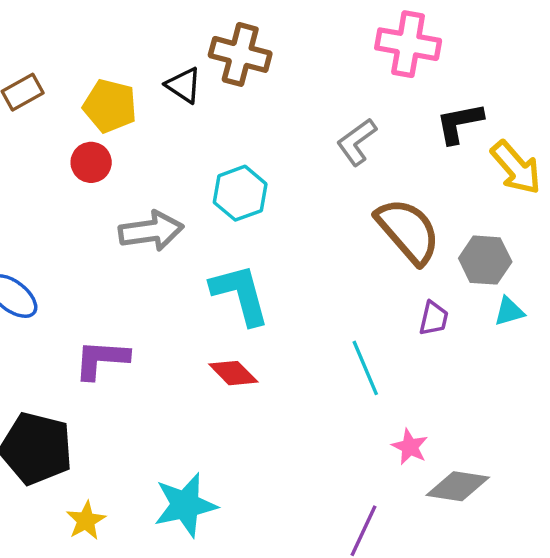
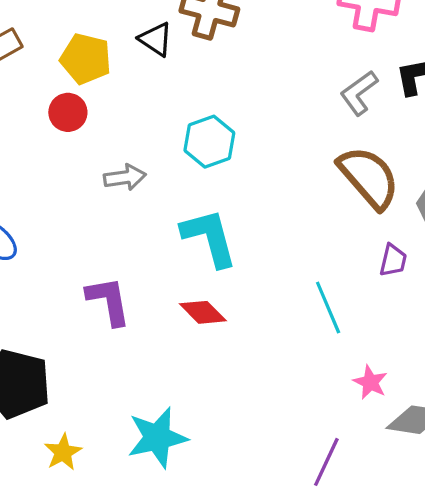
gray L-shape: (357, 142) -> (359, 93), moved
gray arrow: (151, 231) -> (125, 177), size x0.7
purple L-shape: (101, 359) -> (109, 301), moved, turned 76

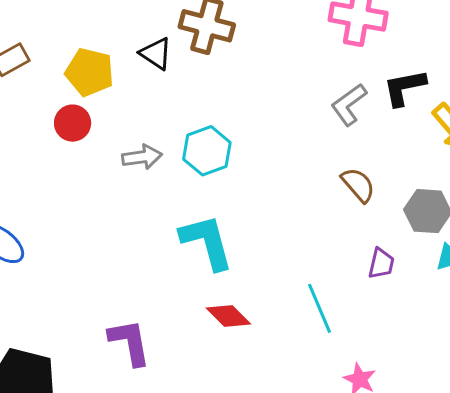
gray arrow: (125, 177) -> (142, 157), moved
brown semicircle: (369, 177) -> (358, 185), size x0.6
purple L-shape: (109, 301) -> (130, 342), moved
red diamond: (203, 312) -> (228, 316), moved

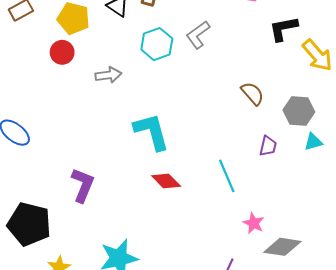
gray L-shape: (349, 105) -> (198, 35), moved
cyan hexagon: (207, 151) -> (157, 44), moved
purple L-shape: (130, 342) -> (83, 185), moved, turned 32

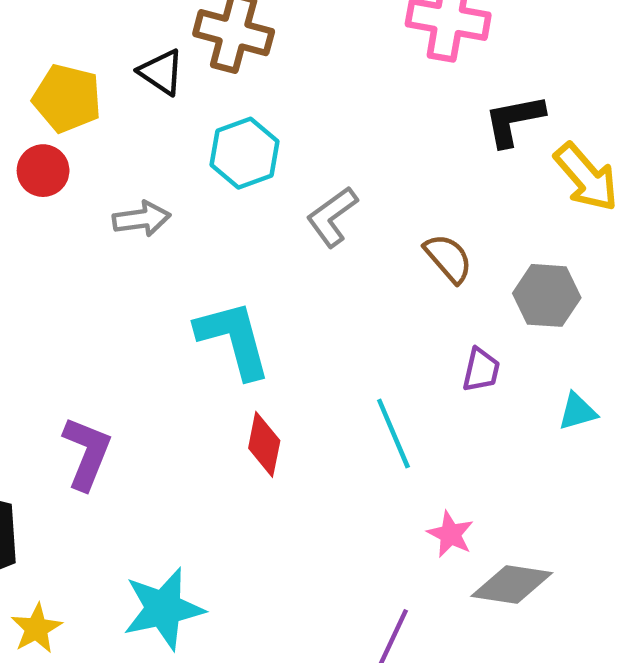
gray L-shape: (198, 35) -> (332, 217), moved
cyan triangle: (313, 142) -> (577, 412), moved
red diamond: (166, 181) -> (264, 444), turned 56

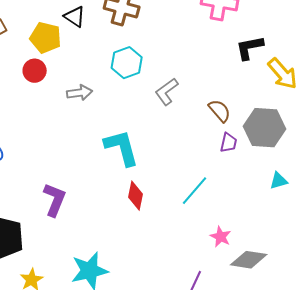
black triangle: (161, 72) -> (75, 17), moved
gray hexagon: (547, 295) -> (265, 128), size x1.4
purple trapezoid: (481, 370) -> (229, 143), moved
cyan line: (393, 433) -> (195, 191), turned 64

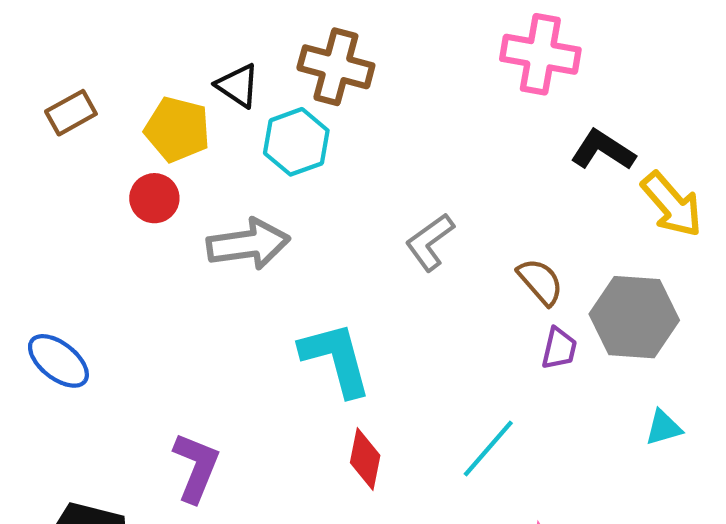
black L-shape: (250, 48) -> (603, 150), turned 44
cyan hexagon: (127, 63) -> (296, 142), moved
gray arrow: (80, 93) -> (248, 244), size x1.5

